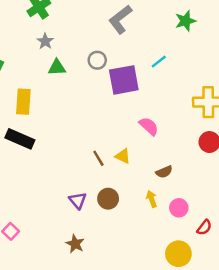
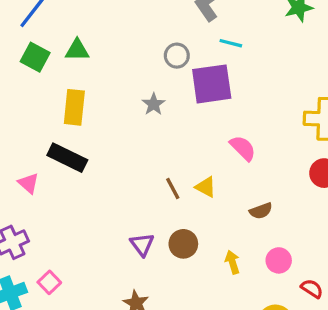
gray star: (45, 41) -> (154, 104), moved
cyan line: (159, 62) -> (231, 43), moved, turned 49
green triangle: (57, 67) -> (77, 50), moved
yellow arrow: (152, 199) -> (232, 262), moved
red semicircle: (204, 228) -> (312, 289), turned -98

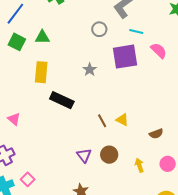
gray circle: (177, 56) -> (99, 29), moved
pink semicircle: (243, 148) -> (159, 51), moved
black rectangle: (67, 158) -> (62, 100), moved

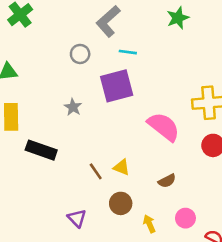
pink semicircle: (159, 51) -> (164, 127), moved, size x1.5
brown circle: (109, 155) -> (121, 203), moved

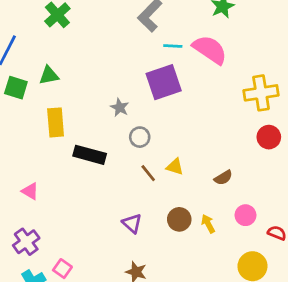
gray circle: (80, 54) -> (140, 137), moved
pink semicircle: (164, 127) -> (210, 50), moved
brown circle: (121, 203) -> (179, 219), moved

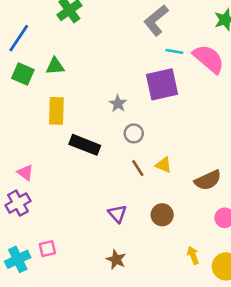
brown semicircle: (223, 178) -> (208, 180), size x1.5
yellow arrow: (208, 224) -> (193, 255), moved
purple cross: (26, 242) -> (18, 203), moved
pink square: (62, 269) -> (47, 249), turned 36

